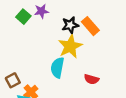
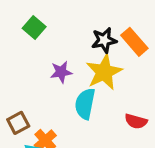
purple star: (41, 11) -> (61, 72), moved

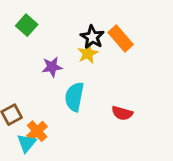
black star: (104, 40) -> (92, 37), turned -30
yellow star: (104, 72) -> (88, 53), moved, size x0.6

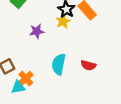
cyan semicircle: (74, 97) -> (59, 64), moved
cyan triangle: (27, 143) -> (18, 87), turned 40

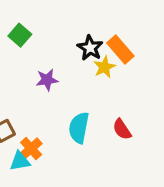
yellow star: (63, 21) -> (104, 67), moved
red semicircle: (88, 65) -> (122, 129), turned 40

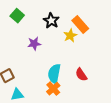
black star: (90, 48) -> (51, 21), moved
orange cross: (31, 148) -> (53, 89), moved

